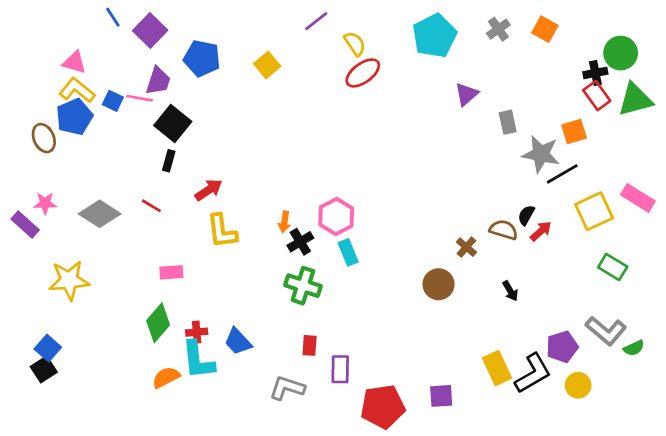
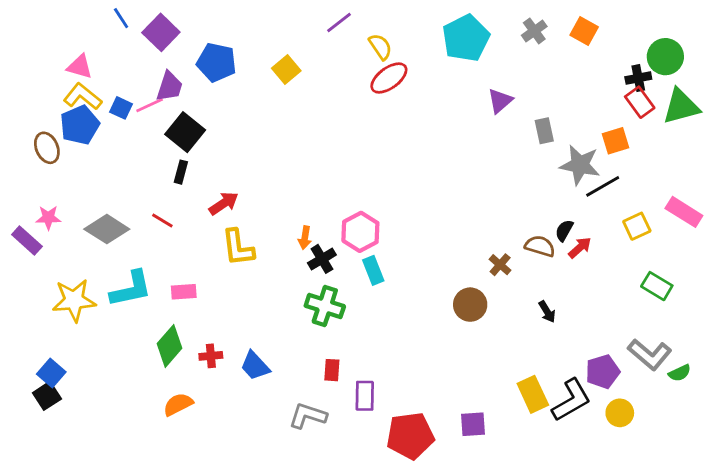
pink line: (139, 98) -> (150, 105), turned -35
yellow square: (594, 211) -> (637, 226), size x0.7
cyan L-shape: (198, 360) -> (131, 289), moved, turned -96

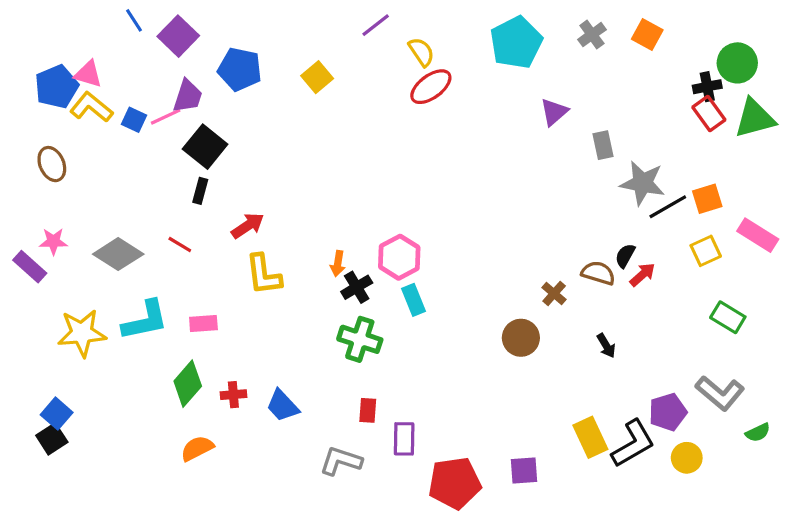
blue pentagon: (80, 125) -> (57, 87), moved
orange square: (615, 141) -> (707, 199), moved
green semicircle: (680, 373) -> (758, 433), moved

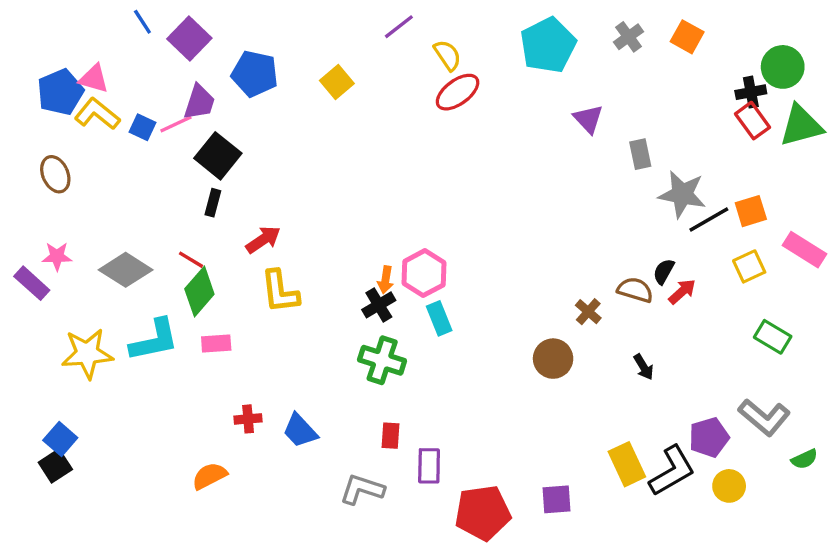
purple triangle: (554, 112) -> (588, 119), turned -32
orange arrow: (338, 264) -> (385, 280), moved
green diamond: (188, 384) -> (199, 292), moved

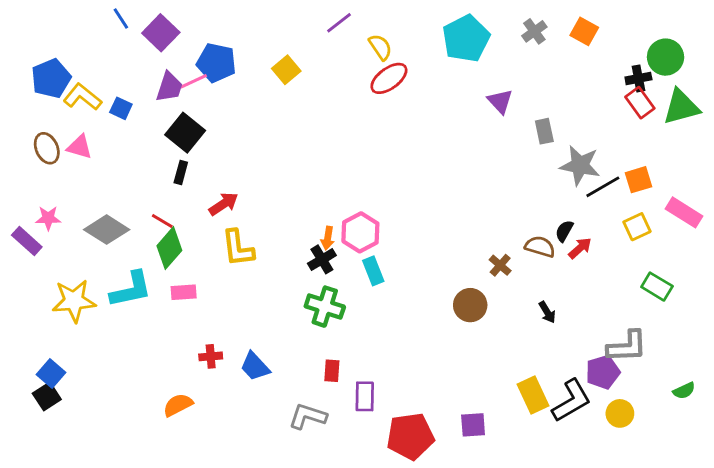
pink triangle: (94, 79) -> (80, 147), moved
pink line: (176, 124) -> (194, 81), moved
gray L-shape: (764, 417) -> (627, 346), moved, turned -42

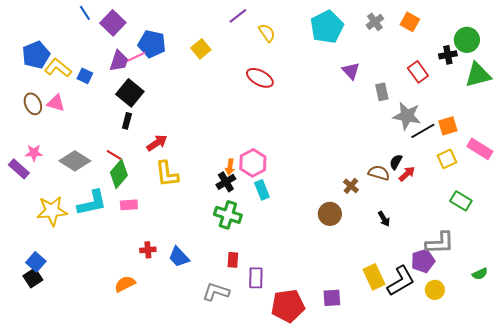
red ellipse: (389, 78) -> (260, 78), moved, turned 64
red rectangle: (640, 103) -> (418, 72), moved

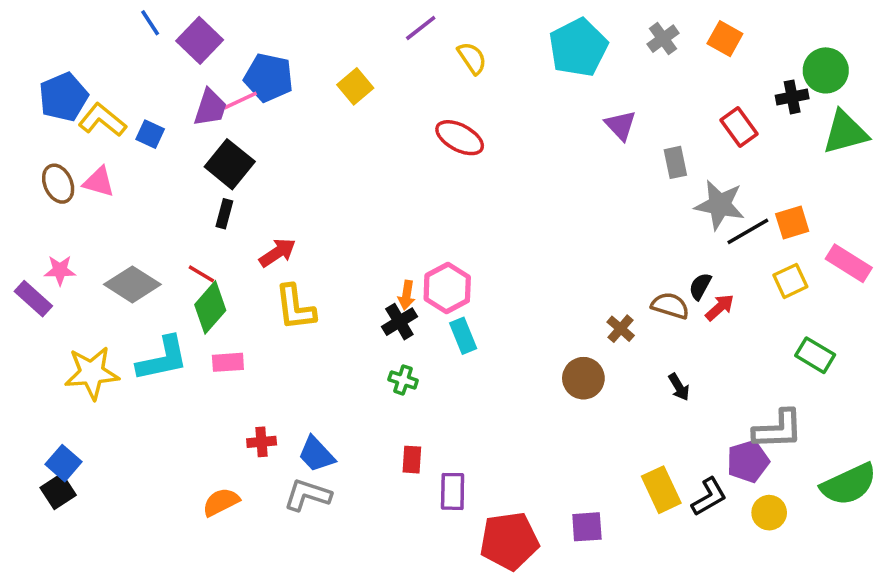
green cross: (228, 215) -> (403, 380), size x0.6
green semicircle: (480, 274) -> (849, 484), size x2.0
black L-shape: (401, 281) -> (709, 497), size x0.7
gray L-shape: (216, 292) -> (308, 495), moved

